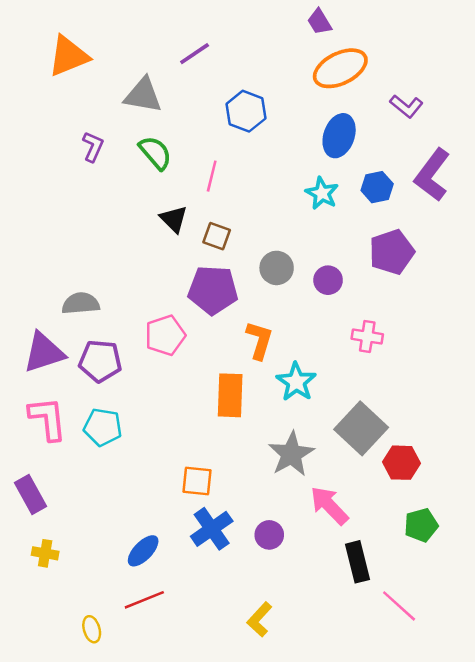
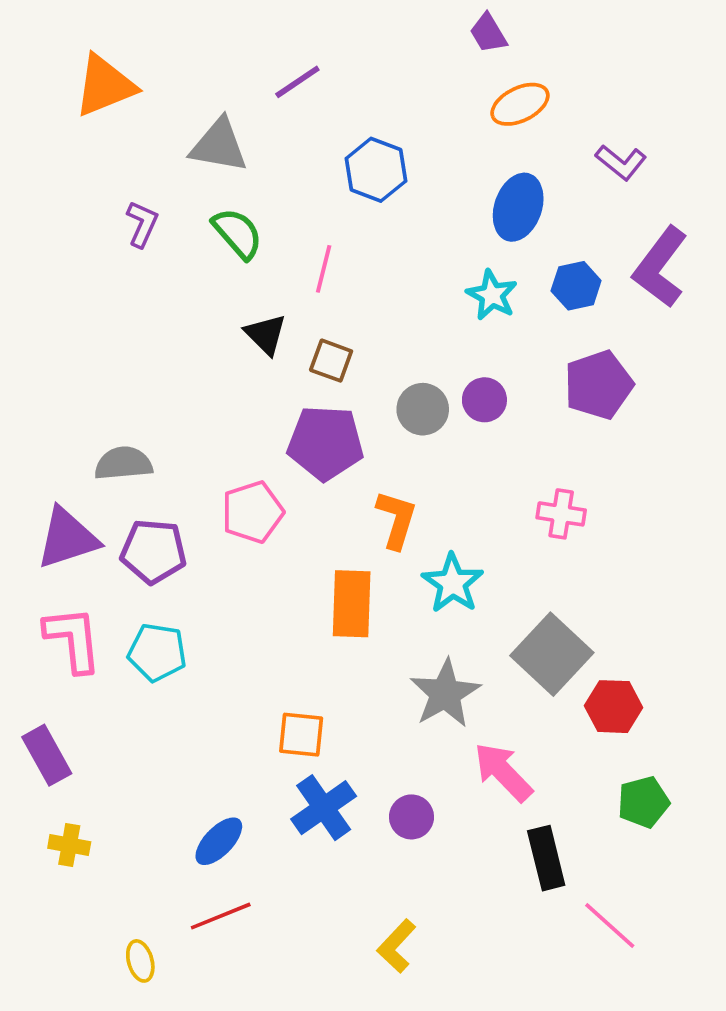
orange ellipse: (340, 68) -> (520, 104), size x0.7
purple circle: (328, 280) -> (484, 400), moved

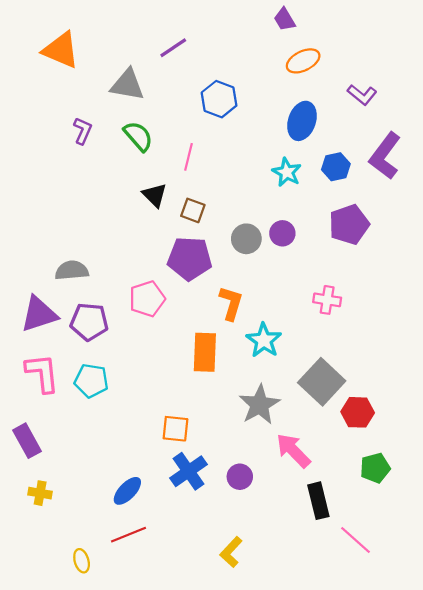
orange triangle: (105, 86) -> (61, 50), turned 45

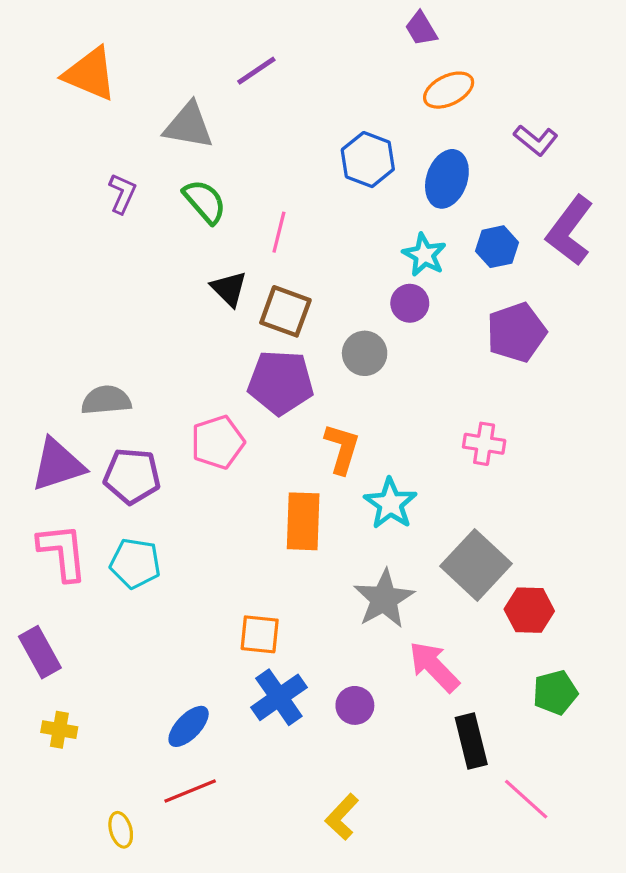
blue hexagon: (219, 99) -> (368, 160), moved
brown square: (193, 210) -> (285, 311), size x1.4
purple circle: (282, 233) -> (410, 303), moved

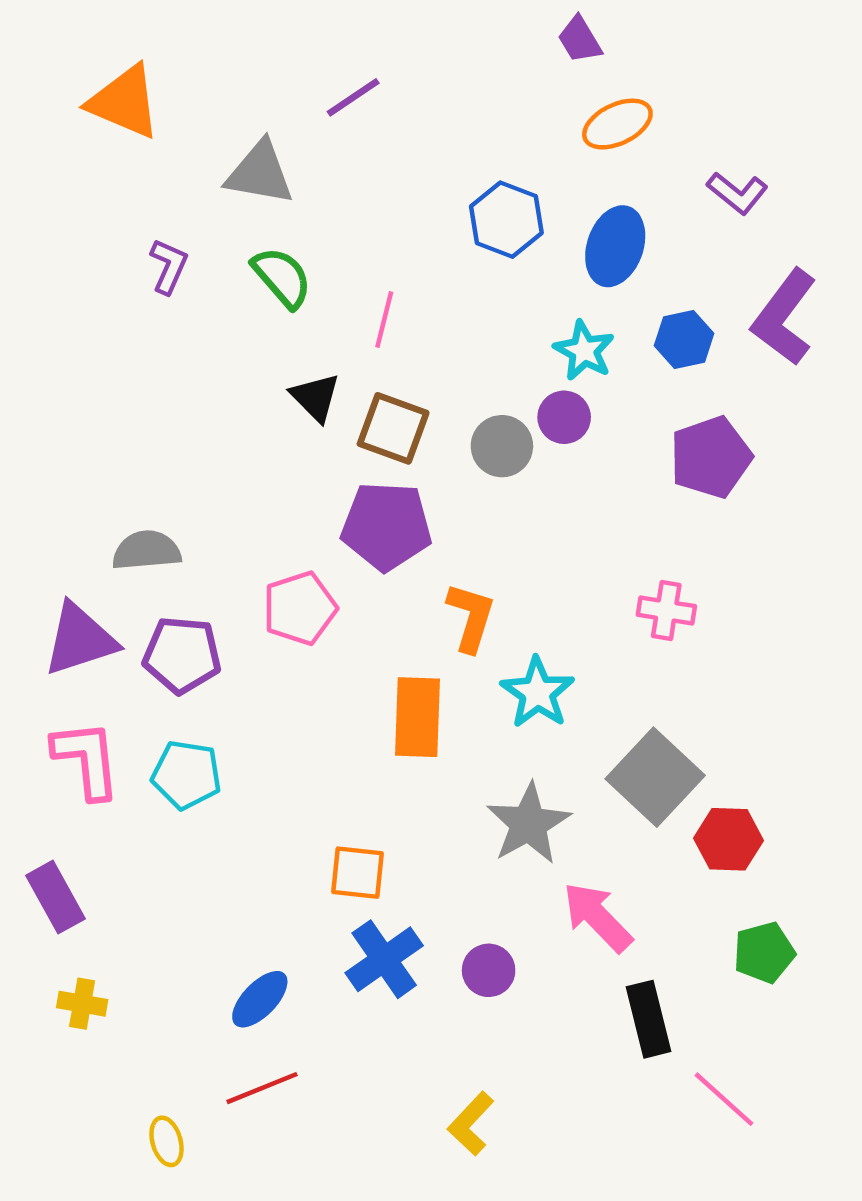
gray circle: (365, 353) -> (502, 446), moved

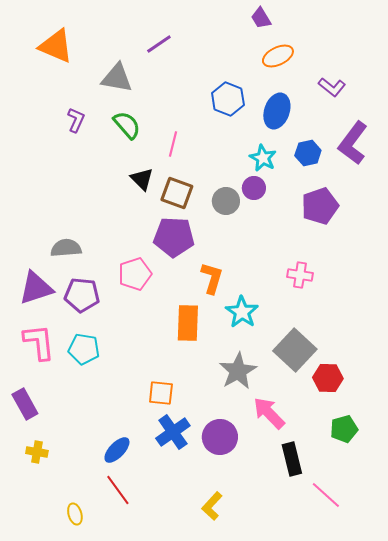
purple circle: (489, 970) -> (220, 437), size x1.5
red line: (262, 1088) -> (118, 490), turned 76

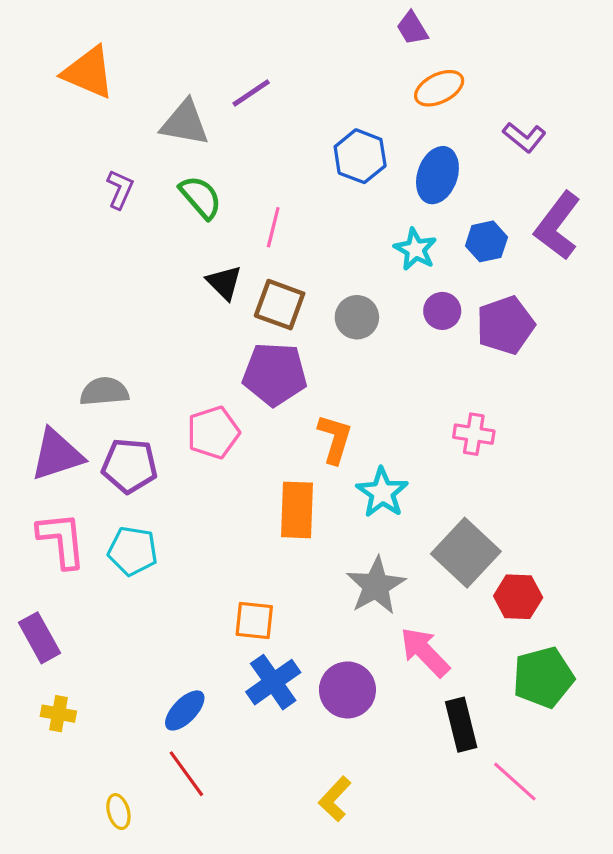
purple line: (159, 44) -> (251, 93), moved
purple circle: (254, 188) -> (442, 311), moved
green pentagon: (344, 429) -> (543, 677), size x1.4

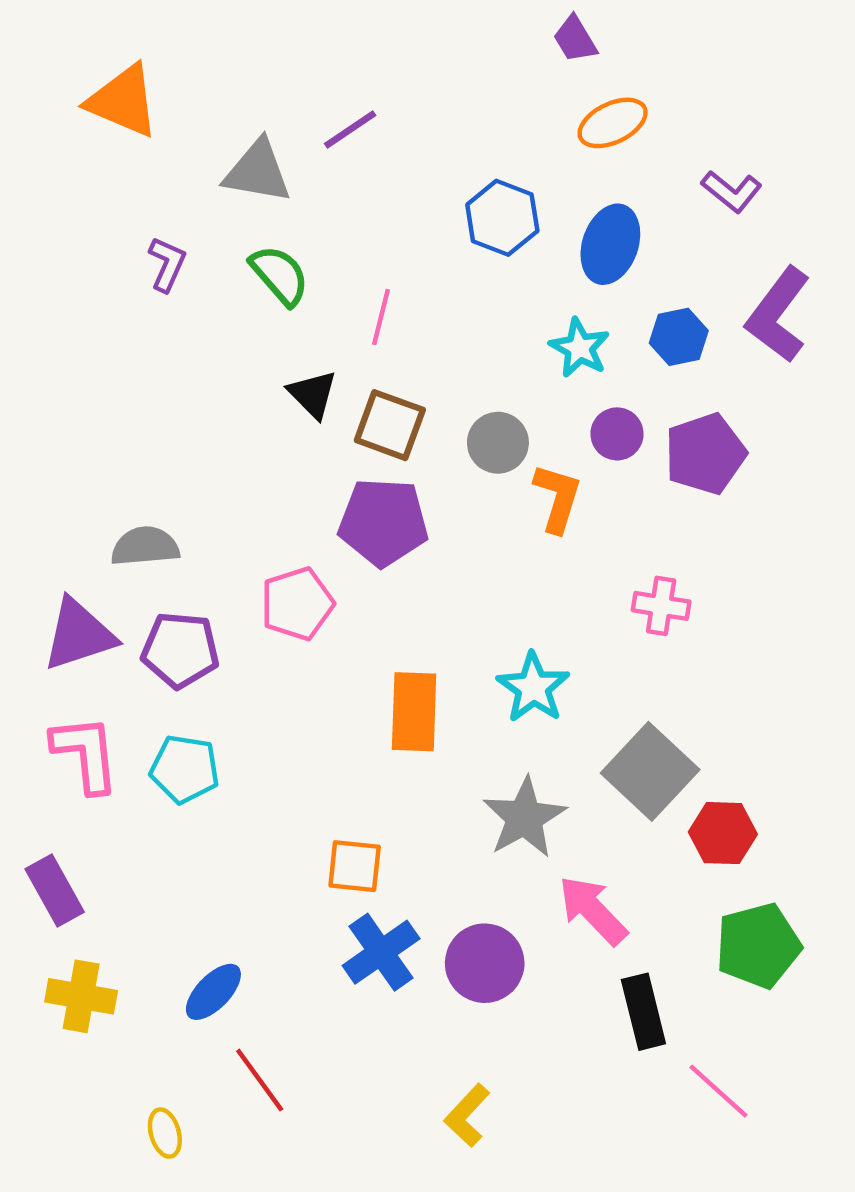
orange L-shape: (335, 439) -> (557, 498), moved
blue ellipse: (185, 710) -> (213, 992), moved
yellow cross: (58, 714) -> (81, 996), size x1.4

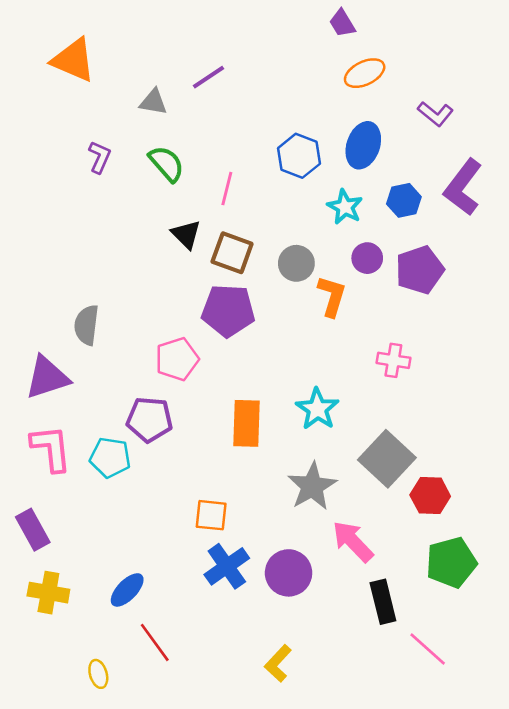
gray triangle: (258, 171) -> (153, 102), size x0.7
blue hexagon: (502, 218) -> (299, 156), moved
gray semicircle: (145, 546) -> (86, 325), turned -78
purple pentagon: (180, 650) -> (149, 419), moved

